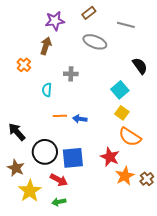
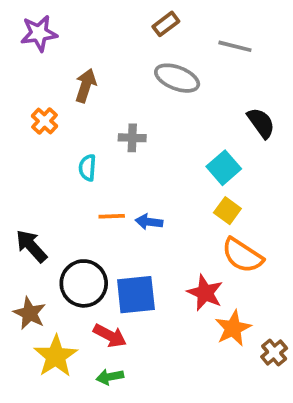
purple star: (55, 21) -> (39, 33), moved
brown cross: (147, 179) -> (274, 352), moved

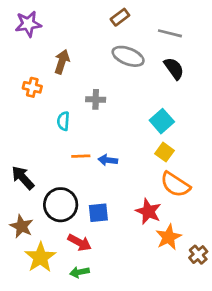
orange cross: (44, 121) -> (32, 87), turned -30
black semicircle: (261, 123) -> (174, 68), moved
blue square: (136, 295) -> (98, 213), size x0.7

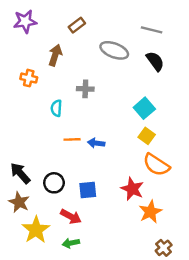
brown rectangle: (120, 17) -> (77, 25), moved
black arrow: (23, 178) -> (20, 173), moved
black circle: (61, 205) -> (54, 183), size x0.7
brown cross: (198, 255) -> (164, 248), moved

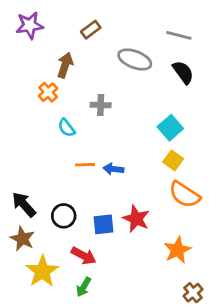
orange cross: (29, 78) -> (48, 92), moved, turned 35
cyan semicircle: (56, 108) -> (67, 128), turned -42
red star: (132, 189) -> (136, 219), moved
green arrow: (71, 243) -> (84, 287), turned -49

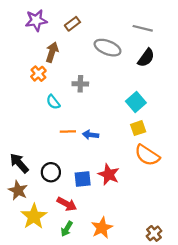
purple star: (30, 25) -> (36, 20), moved
black semicircle: (183, 72) -> (146, 58), turned 72
yellow square: (173, 160) -> (138, 128), turned 35
orange star: (177, 250) -> (102, 228), moved

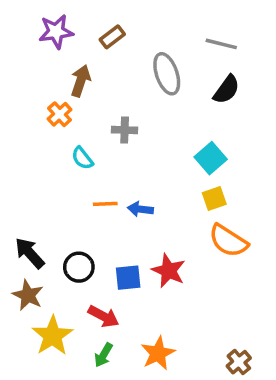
gray ellipse: (108, 48) -> (167, 74), turned 50

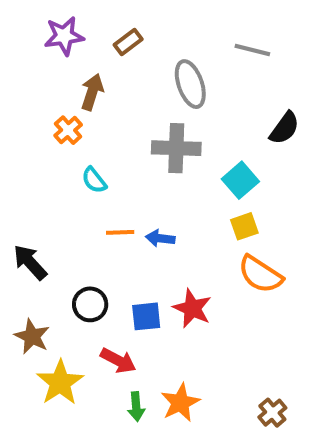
black semicircle: (227, 90) -> (284, 128), moved
gray cross: (125, 130) -> (176, 148), moved, size x1.6
black arrow: (30, 253) -> (30, 262), moved
green arrow: (103, 355) -> (136, 407), moved, turned -35

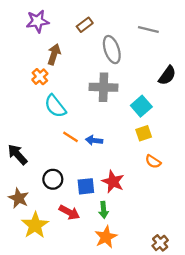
brown rectangle: (128, 42) -> (85, 25), moved
cyan semicircle: (94, 180) -> (55, 106), size x1.5
orange line: (120, 232) -> (71, 137), turned 35
orange semicircle: (260, 274) -> (153, 162), size x0.6
green arrow: (136, 407) -> (104, 210), moved

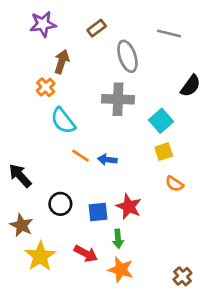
red arrow: (69, 212) -> (86, 254), moved
orange star: (106, 237) -> (121, 270), turned -30

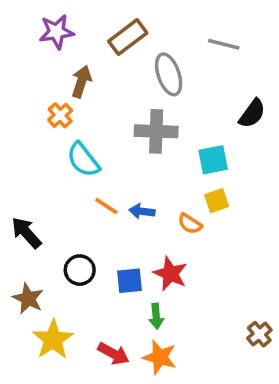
brown rectangle: (97, 28) -> (128, 37), size x1.5
cyan square: (161, 121) -> (213, 160), turned 30
orange semicircle: (174, 184) -> (190, 224), moved
red arrow: (86, 254) -> (113, 354), moved
brown cross: (182, 276) -> (259, 334), moved

